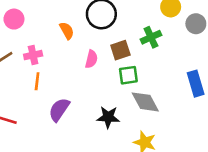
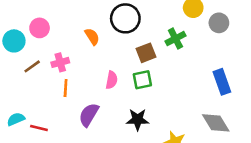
pink semicircle: (91, 59) -> (112, 80), moved
green square: (128, 75) -> (142, 80), moved
gray diamond: (145, 102) -> (216, 123), moved

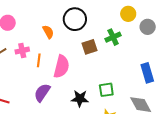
pink semicircle: (112, 80) -> (61, 67), size x1.6
green square: (142, 80) -> (106, 90), moved
orange line: (66, 88) -> (39, 60), moved

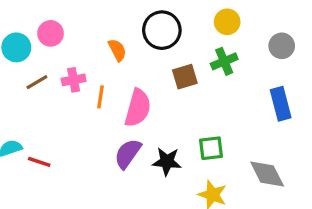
yellow circle: (128, 14) -> (227, 22), moved
blue rectangle: (147, 73) -> (281, 104), moved
purple semicircle: (42, 93) -> (128, 154), moved

